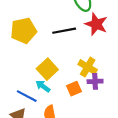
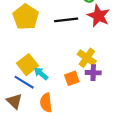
yellow pentagon: (23, 31) -> (26, 17), turned -30
yellow square: (47, 69) -> (27, 65), moved

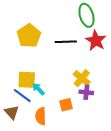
yellow square: (27, 65) -> (27, 80), turned 36
orange square: (72, 78) -> (66, 105), moved

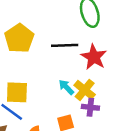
red star: (96, 41) -> (94, 57), moved
cyan arrow: (38, 89) -> (66, 87), moved

